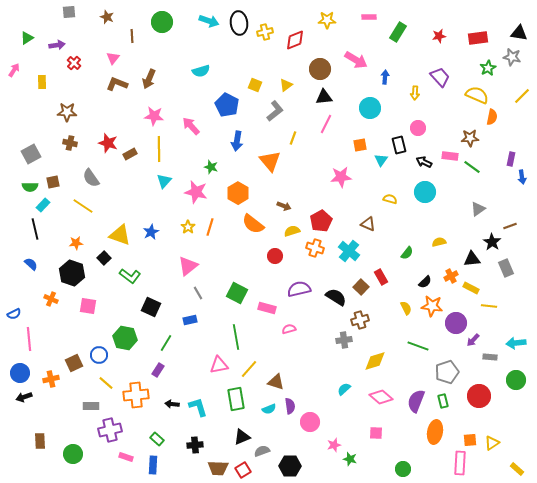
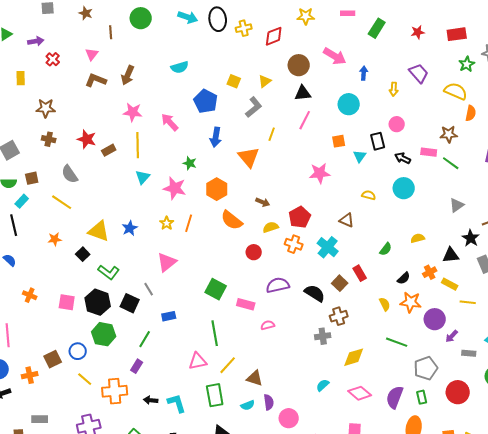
black hexagon: (72, 273) -> (98, 302), moved
gray line: (198, 293) -> (149, 289), moved
gray rectangle: (91, 406) -> (40, 419), moved

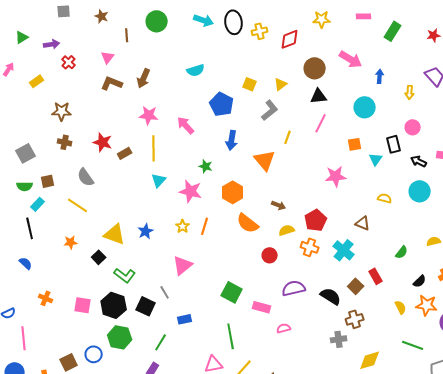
yellow rectangle: (21, 78) -> (37, 81), turned 56

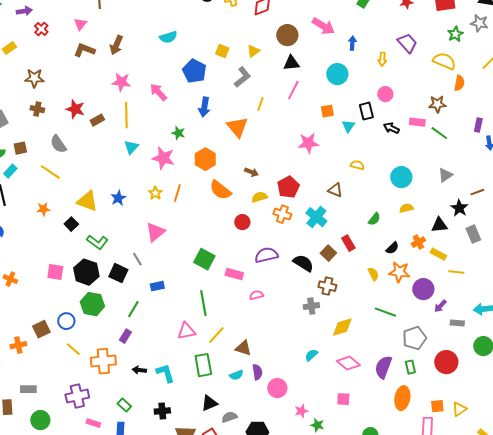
cyan circle: (420, 191) -> (401, 177), moved
orange cross: (46, 298) -> (10, 279), moved
brown cross: (355, 319) -> (327, 286), turned 30

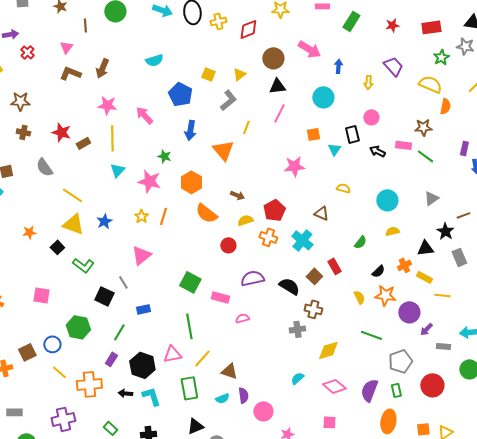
yellow line: (50, 172) -> (72, 195), moved
black hexagon: (86, 272) -> (142, 365), moved

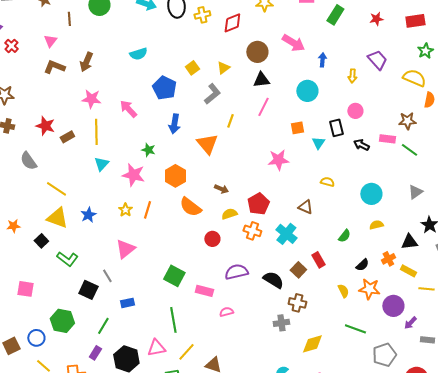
yellow square: (208, 74) -> (192, 68), turned 32

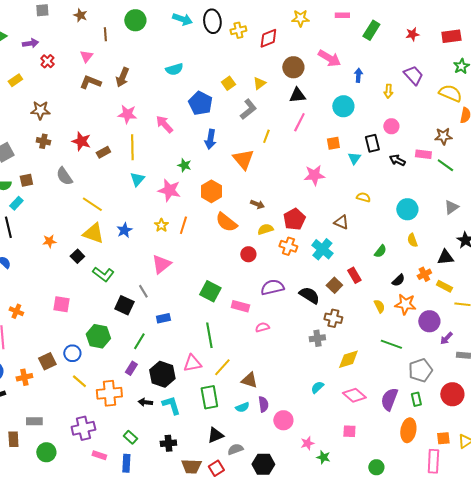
yellow semicircle: (376, 225) -> (412, 240), turned -96

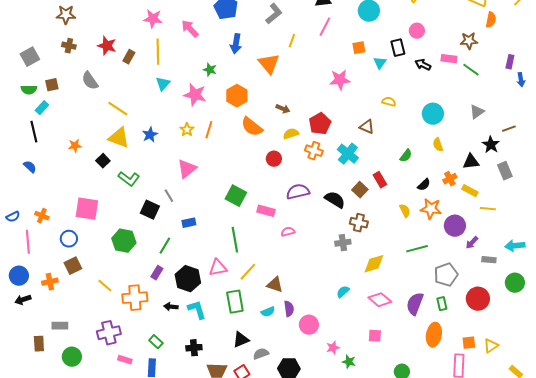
brown rectangle: (103, 152) -> (129, 57), turned -32
pink square: (61, 304) -> (87, 209), size x1.4
green line: (391, 344) -> (417, 249), turned -35
blue circle: (72, 353) -> (69, 239), moved

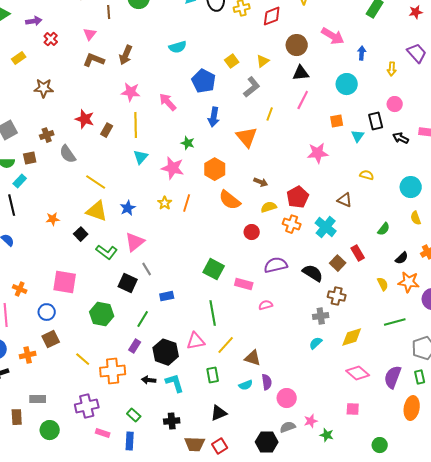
brown cross: (69, 46) -> (47, 135), moved, turned -32
pink triangle: (187, 169) -> (135, 242), moved
cyan semicircle: (343, 292) -> (316, 343), moved
green rectangle: (235, 302) -> (213, 375), size x0.7
gray semicircle: (261, 354) -> (288, 427), moved

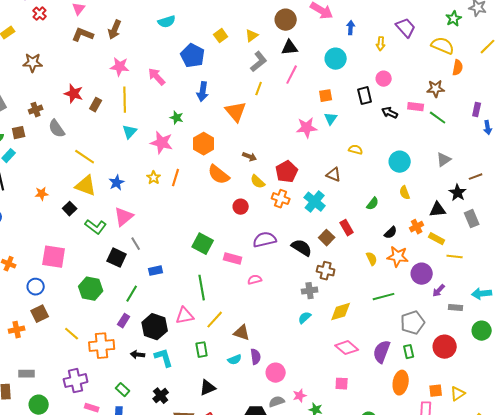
gray L-shape: (252, 87) -> (259, 62), moved
cyan triangle: (358, 136) -> (331, 119), moved
yellow semicircle: (269, 207) -> (258, 182), turned -119
black cross: (172, 421) -> (161, 396), turned -35

